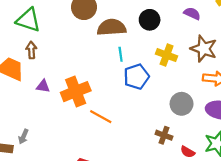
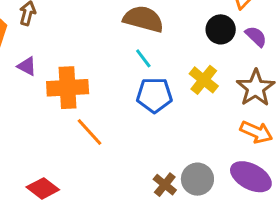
black circle: (150, 20) -> (221, 29), moved
cyan line: (121, 54) -> (143, 58), turned -48
gray circle: (182, 104) -> (197, 179), moved

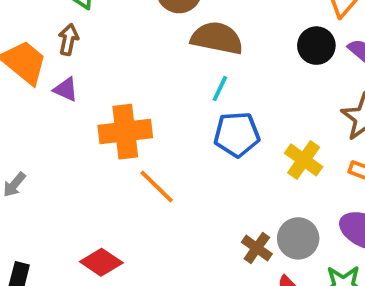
cyan line: (143, 58) -> (220, 88), turned 66
purple triangle: (27, 66) -> (66, 89), moved
yellow cross: (204, 80) -> (304, 160), moved

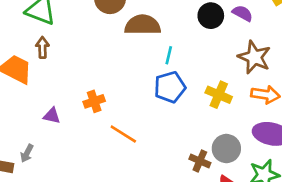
cyan line: (220, 88) -> (169, 55), moved
purple triangle: (66, 89) -> (52, 116), moved
orange cross: (125, 132) -> (94, 101), size x0.6

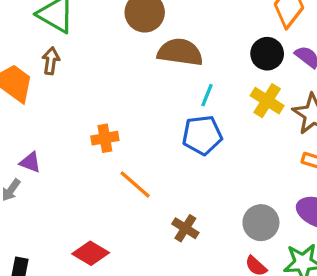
yellow cross: (219, 95) -> (267, 101), moved
purple triangle: (52, 116) -> (30, 162), moved
brown cross: (200, 161) -> (185, 228), moved

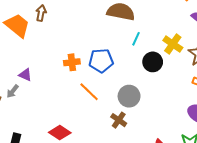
black circle: (267, 54) -> (153, 62), moved
blue pentagon: (202, 135) -> (101, 61), moved
gray circle: (261, 223) -> (129, 96), moved

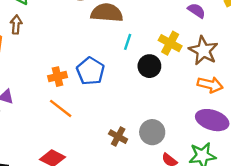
blue pentagon: (101, 61) -> (90, 71), turned -30
orange line: (89, 92) -> (61, 108), moved
gray circle: (129, 96) -> (152, 132), moved

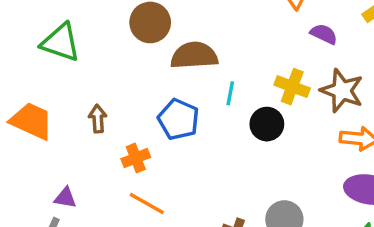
brown arrow: (16, 24) -> (98, 119), moved
blue pentagon: (90, 71) -> (178, 119), moved

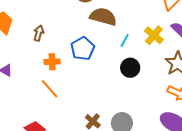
yellow cross: (292, 87) -> (154, 35), moved
cyan line: (230, 93) -> (125, 40), moved

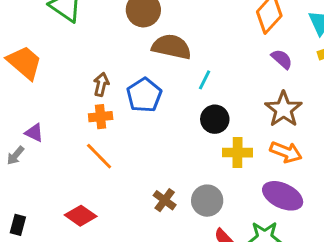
brown arrow: (39, 33) -> (101, 84), moved
yellow cross: (154, 35) -> (237, 153), moved, turned -36

